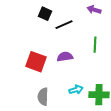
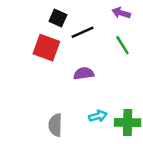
green line: (95, 45) -> (122, 45), moved, turned -35
red square: (36, 62) -> (46, 48), moved

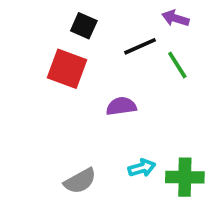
black line: (82, 32) -> (140, 46), moved
gray semicircle: (55, 125) -> (80, 181), turned -120

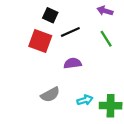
black line: (140, 46) -> (70, 32), moved
gray semicircle: (80, 181) -> (50, 95), moved

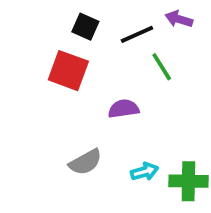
black line: (70, 32) -> (137, 34), moved
green line: (106, 39) -> (162, 67), moved

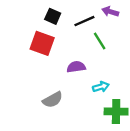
cyan arrow: (145, 172) -> (101, 87), moved

